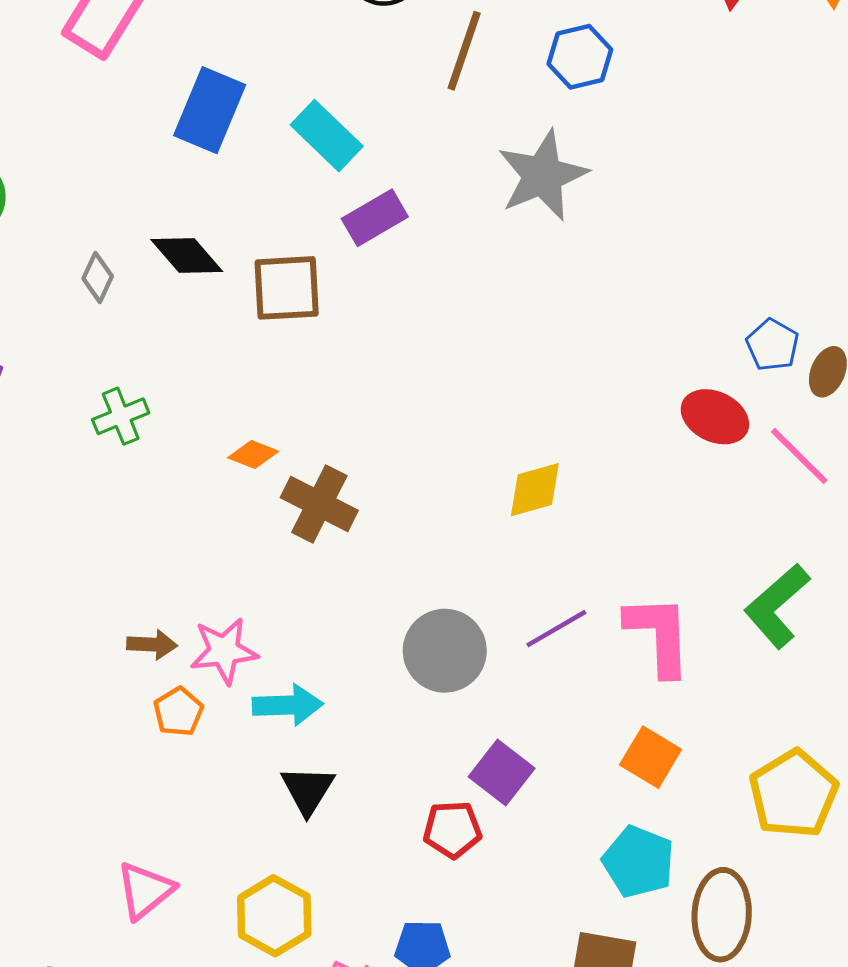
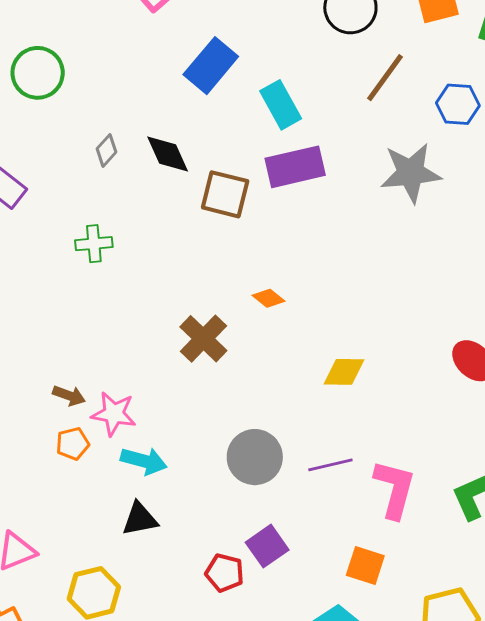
purple rectangle: (375, 218) -> (295, 167), size x1.4
orange diamond: (253, 455) -> (269, 298), moved
orange square: (651, 757) -> (365, 565), turned -30
black triangle: (308, 790) -> (140, 519), turned 30

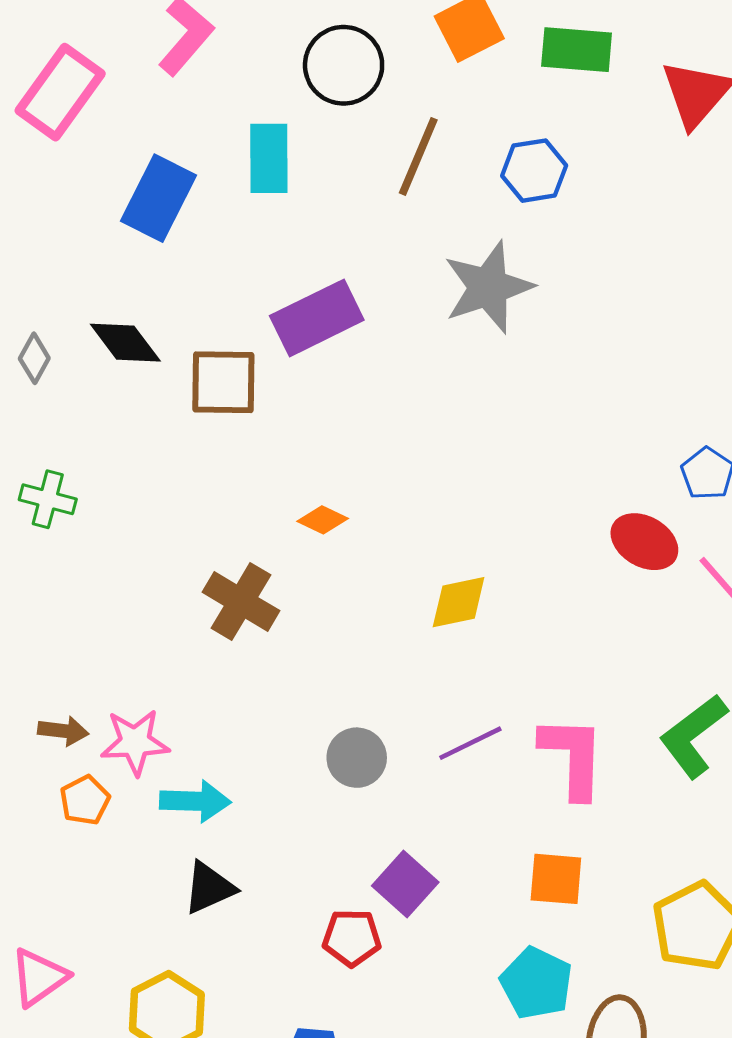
cyan rectangle: (281, 105) -> (269, 158), moved, turned 42
green cross: (94, 244) -> (48, 499), turned 33
gray circle: (255, 457) -> (357, 758), size x0.7

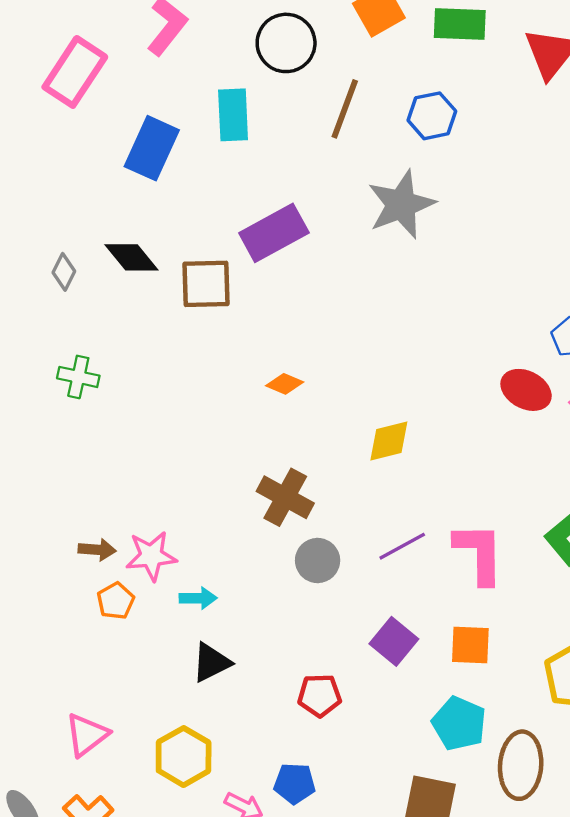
brown cross: (241, 601) -> (285, 497), moved
cyan arrow: (195, 801) -> (198, 598), size x0.7
purple square: (405, 884) -> (394, 641), moved

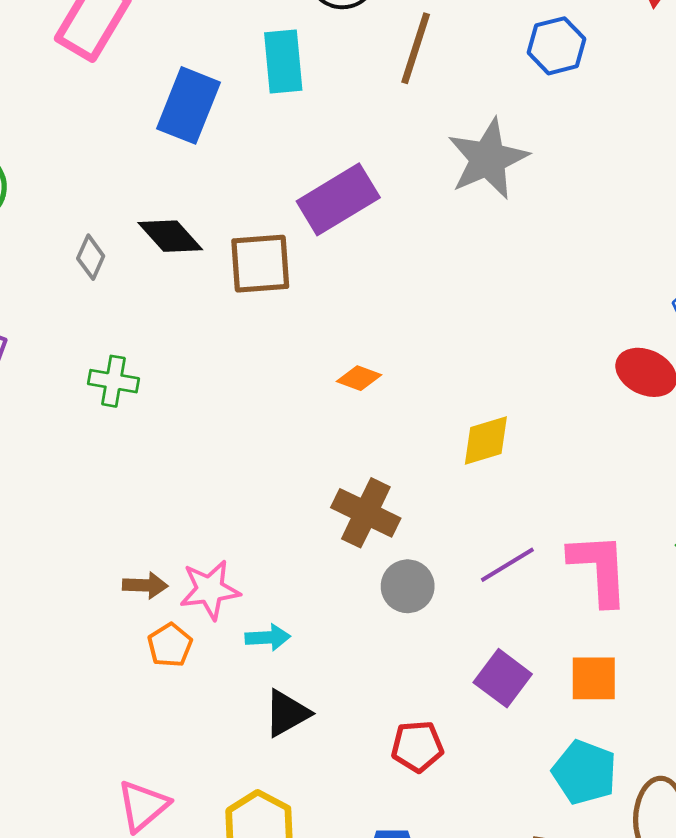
blue hexagon: (432, 116) -> (557, 46), moved

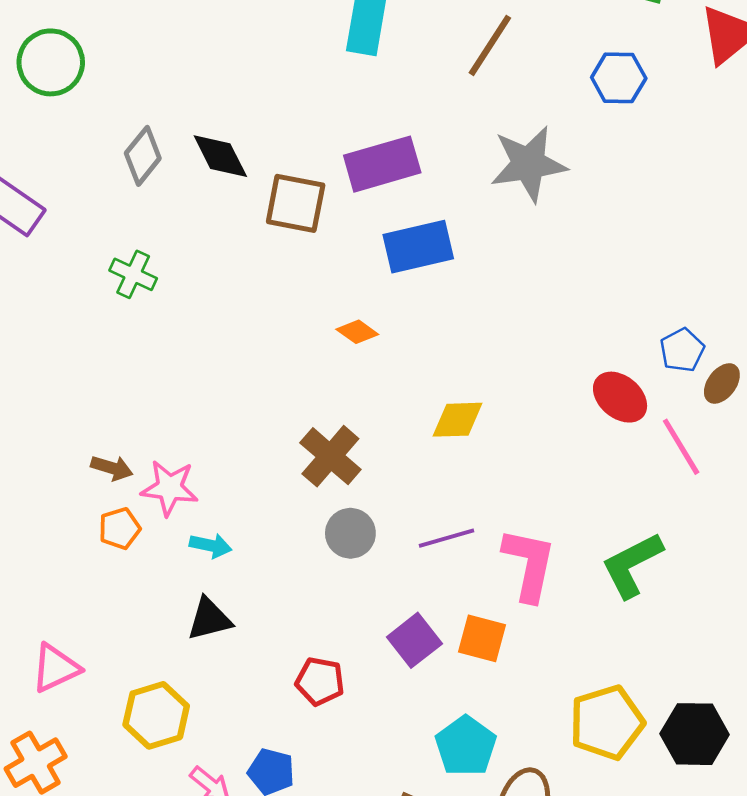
blue rectangle: (188, 105) -> (418, 247), moved, turned 40
gray diamond: (91, 257) -> (143, 156), size x1.4
orange square: (594, 678) -> (482, 638), moved

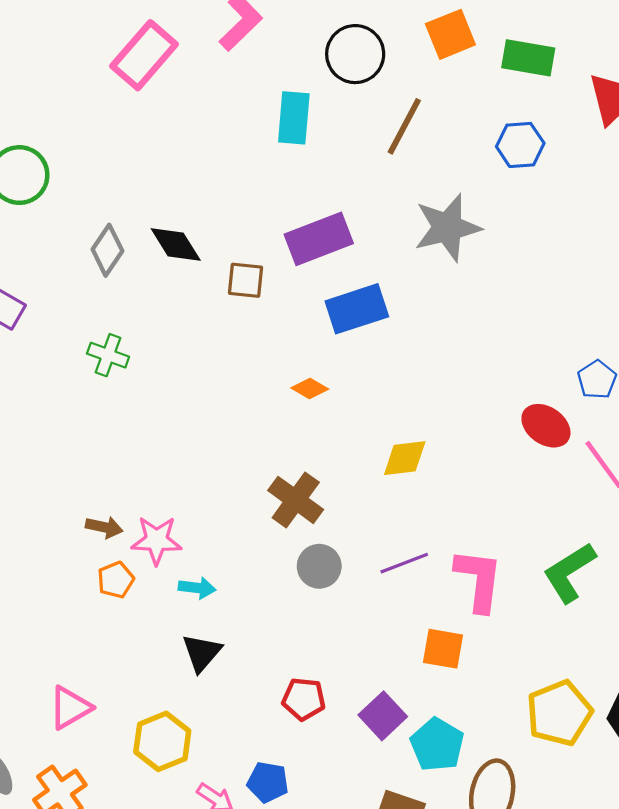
brown square: (296, 203) -> (246, 280), size x0.7
black triangle: (209, 619) -> (202, 653), turned -30
purple square: (414, 640) -> (383, 716), moved

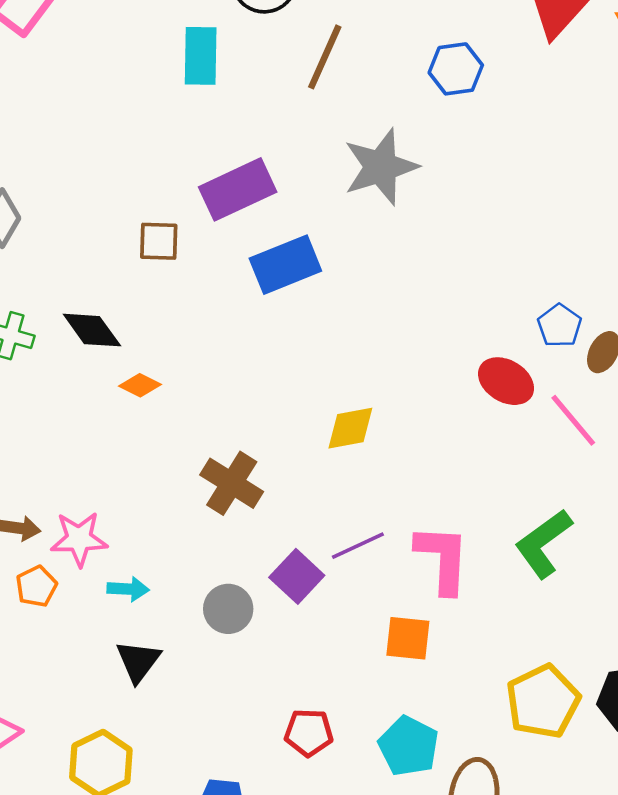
black diamond: (176, 245) -> (92, 330), moved
orange diamond: (310, 388) -> (140, 385), moved
gray circle: (319, 566) -> (228, 609), moved
red pentagon: (304, 699) -> (309, 733), moved
purple square: (383, 716) -> (297, 576), moved

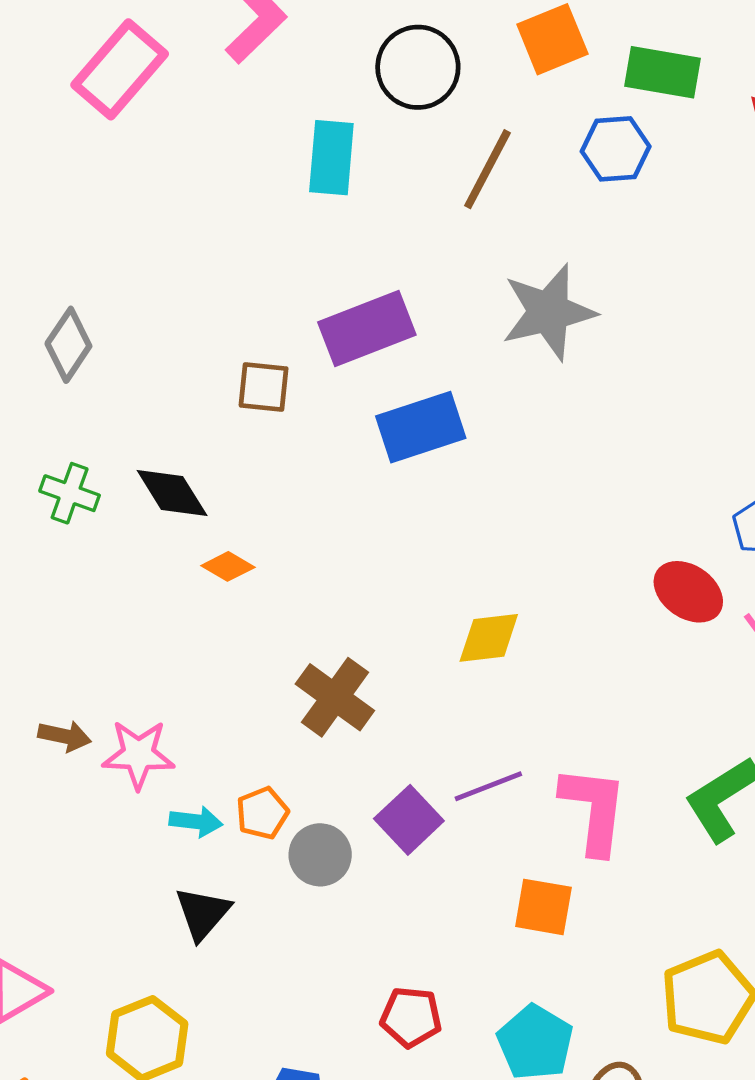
blue hexagon: (456, 69) -> (616, 149), moved
orange pentagon: (36, 586) -> (262, 813), moved

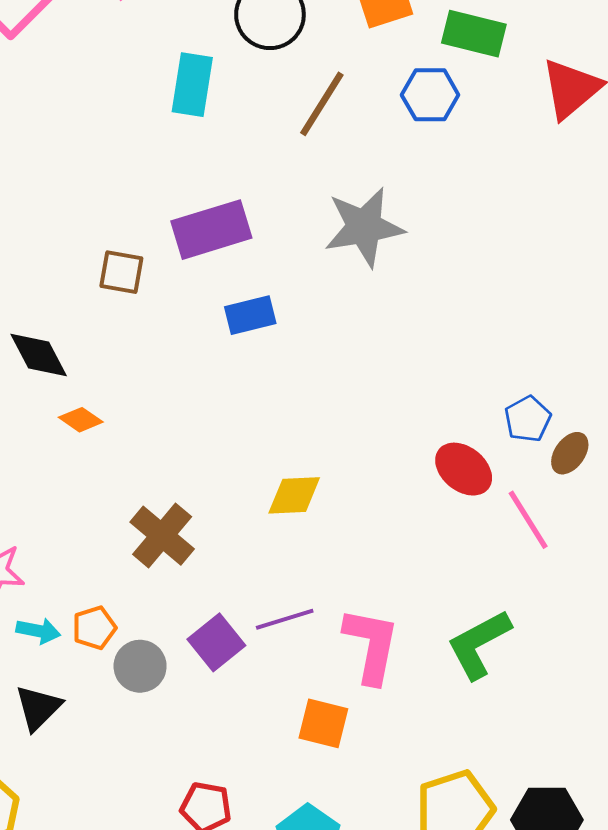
blue rectangle: (421, 427) -> (250, 315), size x0.7

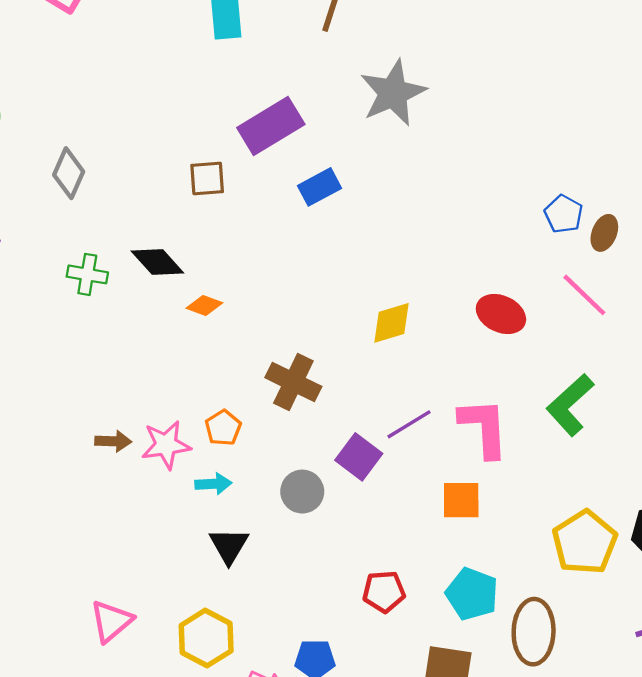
red ellipse: (464, 469) -> (501, 314), moved
orange pentagon: (94, 628) -> (223, 428), moved

